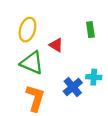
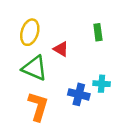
blue cross: (73, 87) -> (79, 94), turned -36

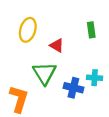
green triangle: (35, 68) -> (44, 73), moved, turned 35
orange L-shape: (38, 106) -> (19, 99), moved

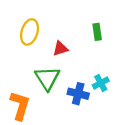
red triangle: (57, 45) -> (60, 49), turned -48
cyan cross: (95, 78) -> (101, 83), turned -32

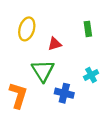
blue cross: (78, 94) -> (64, 93), moved

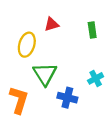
yellow ellipse: (27, 29) -> (27, 45), moved
red triangle: (55, 44) -> (52, 24), moved

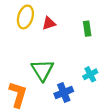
yellow ellipse: (27, 45) -> (25, 17), moved
blue cross: (67, 98) -> (64, 92), turned -36

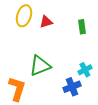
green triangle: (42, 70) -> (40, 66), turned 40
blue cross: (64, 92) -> (72, 87), moved

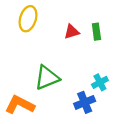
red triangle: (46, 22) -> (72, 32), moved
orange L-shape: (17, 89) -> (20, 105), turned -80

